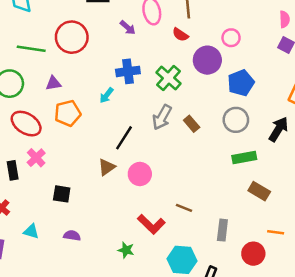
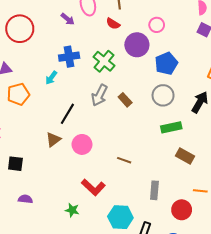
brown line: (184, 208) -> (124, 160), moved

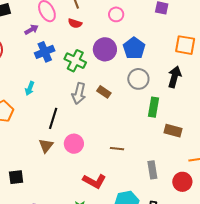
purple arrow: (68, 19) -> (31, 30), turned -56
purple circle: (137, 45) -> (105, 49), moved
blue cross: (69, 57) -> (45, 52), moved
green rectangle: (171, 127) -> (154, 107), turned -54

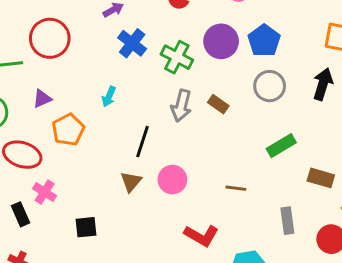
blue cross: (45, 52) -> (132, 43), turned -30
green rectangle: (154, 107) -> (281, 146), moved, turned 48
brown rectangle: (173, 131) -> (321, 178), moved

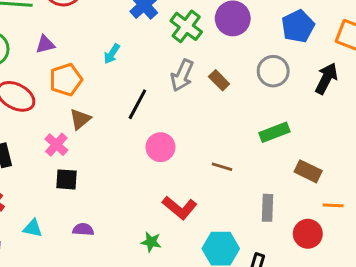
blue pentagon: (264, 41) -> (298, 26), moved
brown triangle: (131, 182) -> (80, 119), moved
pink cross: (45, 192) -> (56, 145), moved

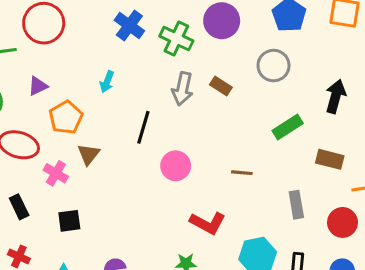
black arrow: (326, 78) -> (336, 96), moved
pink cross: (56, 145) -> (56, 173), moved
black square: (66, 179) -> (69, 221), moved

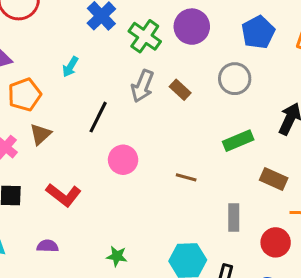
red L-shape: (208, 223) -> (64, 195), moved

